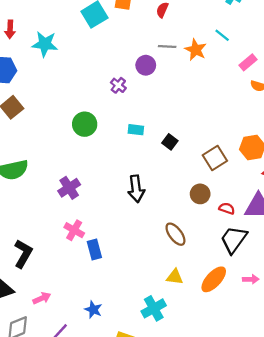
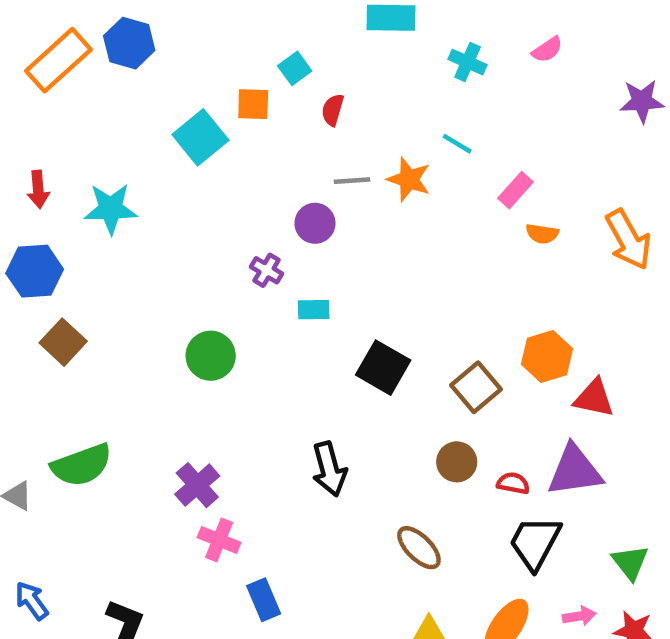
cyan rectangle: (136, 130) -> (314, 310), moved
black square: (170, 142) -> (383, 368), size x1.6
pink cross: (74, 230) -> (219, 540), moved

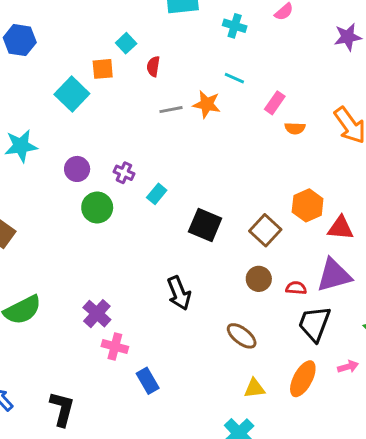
purple circle: (315, 223) -> (77, 169), moved
cyan rectangle: (314, 310) -> (157, 194), turned -42
green circle: (211, 356) -> (97, 208), moved

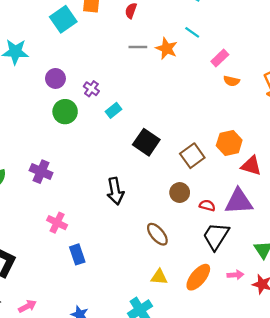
purple cross: (97, 314) -> (41, 172), moved, turned -30

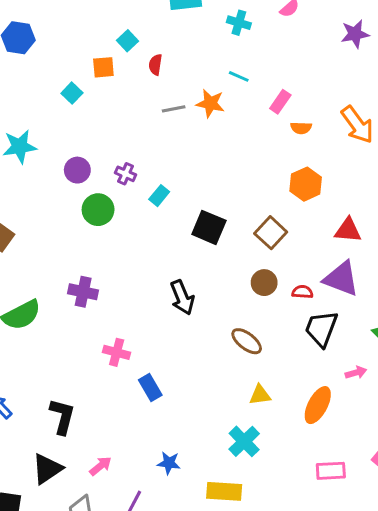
cyan square: (63, 19) -> (72, 93), size x0.6
orange hexagon: (229, 143) -> (306, 184), moved
purple triangle: (239, 201) -> (341, 279), turned 36
orange ellipse: (198, 277) -> (318, 405), moved

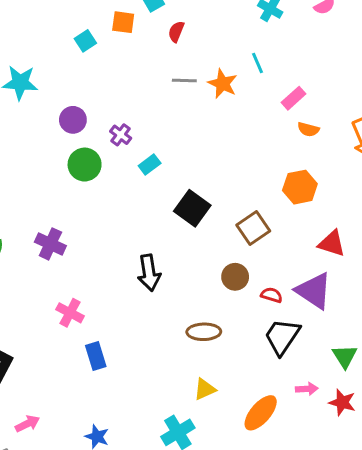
cyan line: (239, 76) -> (257, 63), turned 30
brown ellipse: (247, 341) -> (204, 332), turned -52
yellow triangle: (260, 395) -> (205, 389), turned -30

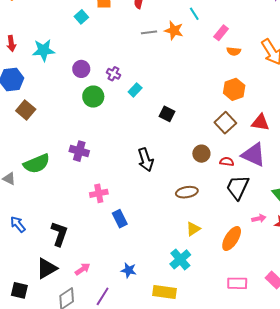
black square: (192, 208) -> (167, 114), size x0.7
brown square: (253, 228) -> (225, 123), moved
pink cross: (70, 313) -> (99, 193), turned -30

